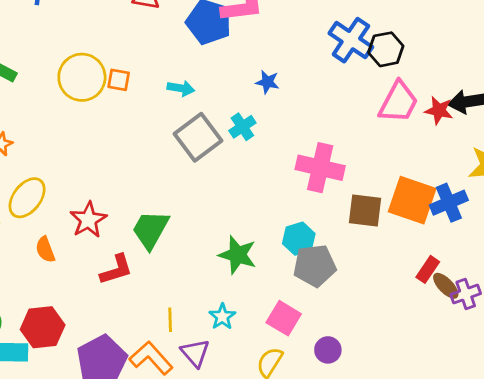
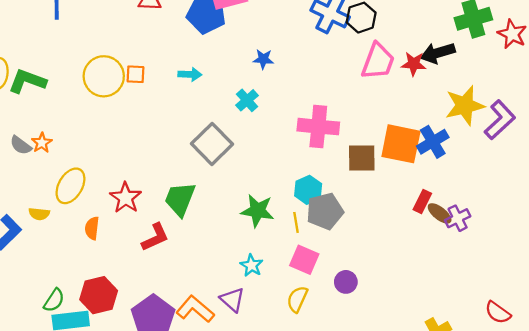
gray square: (198, 137) -> (212, 144), moved
orange semicircle: (45, 250) -> (92, 228), turned 35
yellow line: (170, 320) -> (296, 222), moved

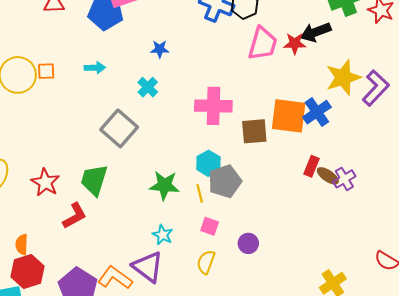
orange semicircle: (92, 228) -> (22, 244), moved
pink square: (304, 260) -> (210, 226), size x0.7
purple triangle: (232, 300) -> (148, 267), size x1.4

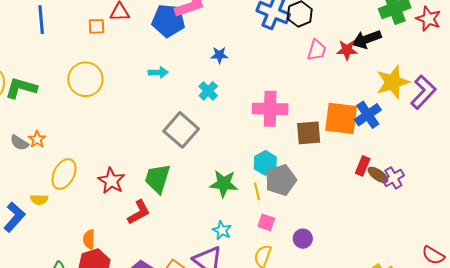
pink trapezoid: (263, 44) -> (317, 50), size x0.7
orange square: (46, 71) -> (96, 26), moved

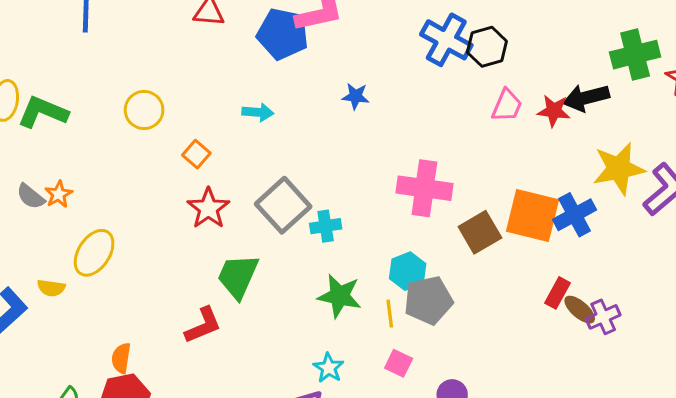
orange square: (96, 26) -> (196, 154), moved, turned 36
yellow circle: (85, 79) -> (144, 110), size x0.7
cyan cross: (208, 91) -> (326, 226), moved, turned 30
brown square: (309, 133) -> (480, 232), turned -32
red star: (111, 181) -> (208, 208), moved

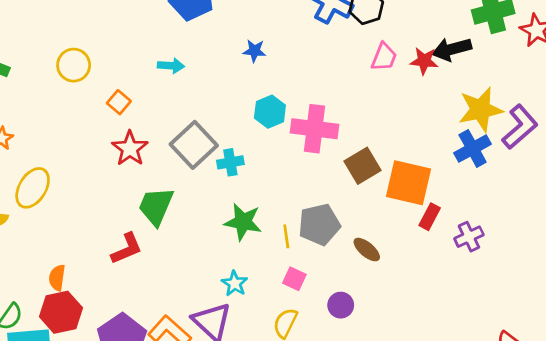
blue cross: (575, 215) -> (473, 149), moved
orange square: (533, 216) -> (408, 183), moved
cyan hexagon: (408, 271) -> (270, 112), moved
brown ellipse: (580, 310) -> (367, 250), moved

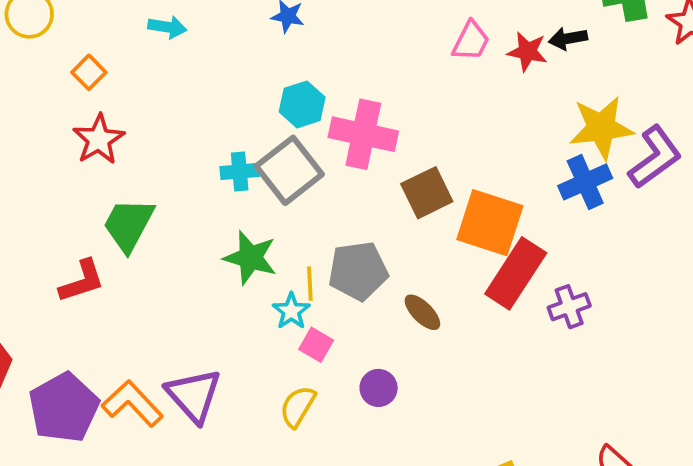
black arrow: (452, 49) -> (568, 38), size x0.7
gray square: (194, 145) -> (289, 170), moved
red rectangle: (430, 217) -> (516, 273), size x1.8
cyan star: (235, 283) -> (291, 311), moved

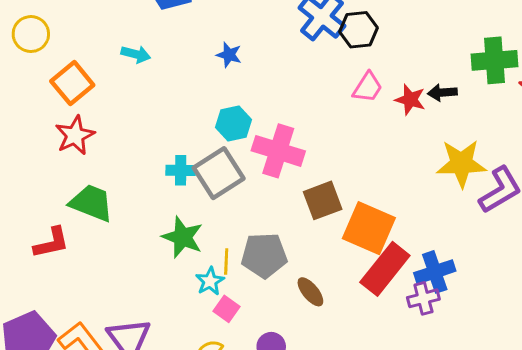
orange square: (89, 72) -> (72, 83), size x1.6
blue cross: (585, 182) -> (435, 272), moved
green trapezoid: (128, 225) -> (91, 203), turned 78

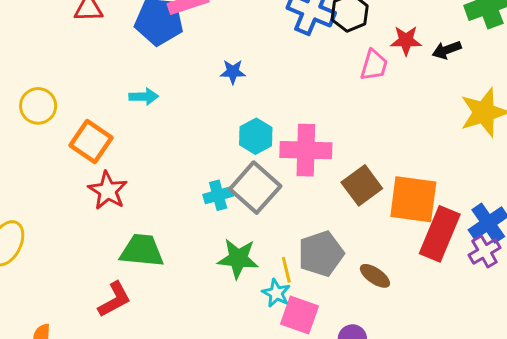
red star: (410, 100) -> (406, 41), moved
pink square: (227, 309) -> (300, 315), size x1.5

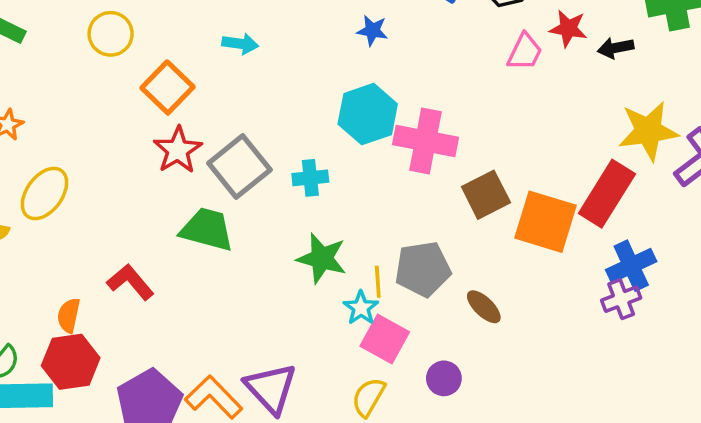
blue star: (233, 72) -> (372, 31), moved
cyan hexagon: (256, 136) -> (368, 114), size x1.4
gray square: (255, 188) -> (239, 167), moved
red rectangle: (440, 234) -> (607, 194), moved
red L-shape: (114, 299) -> (130, 282), moved, turned -111

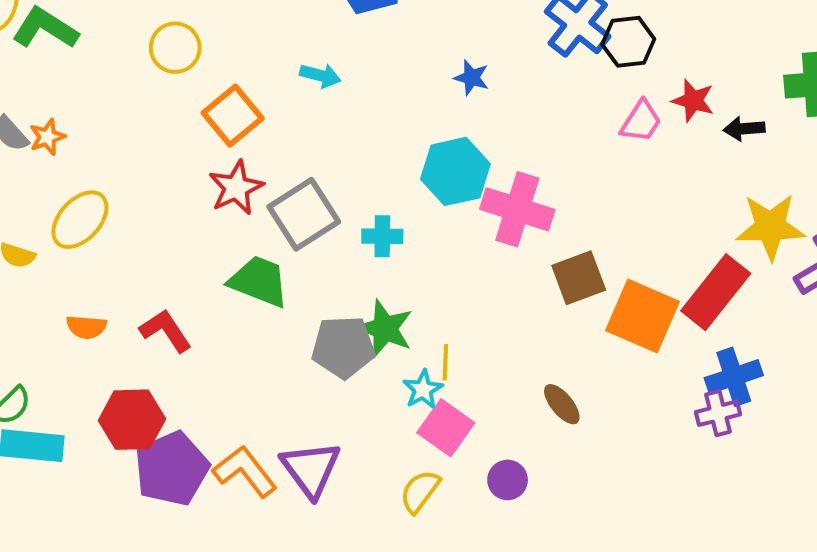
gray pentagon: (423, 269) -> (343, 347), moved
orange semicircle: (69, 315) -> (86, 327), moved, turned -104
red hexagon: (71, 362) -> (132, 420), moved

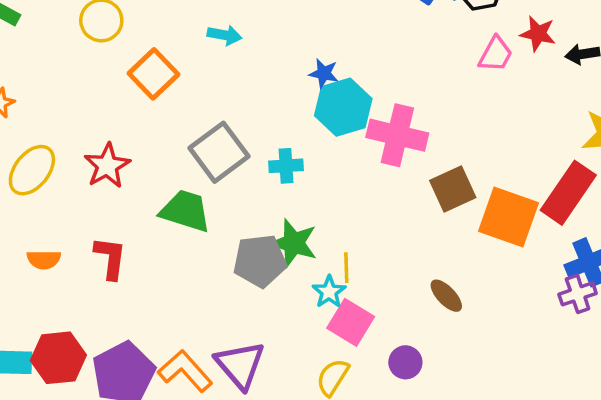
blue star: (471, 78) -> (324, 73), moved
red star: (236, 188) -> (107, 166), moved
red L-shape: (166, 331) -> (110, 258), turned 45
red hexagon: (132, 420) -> (58, 358), moved

